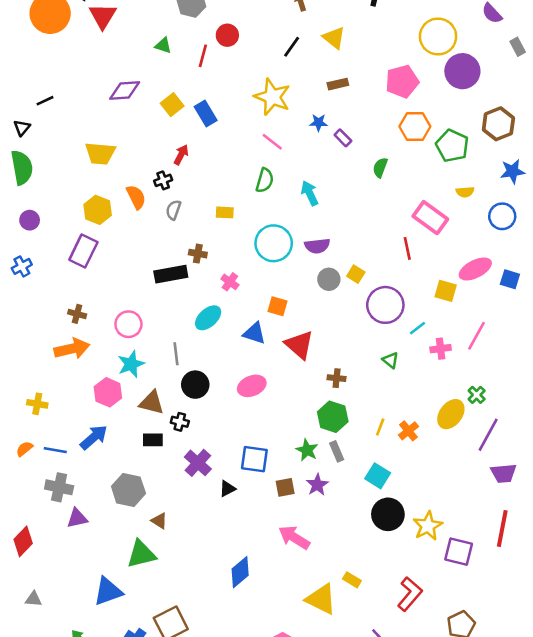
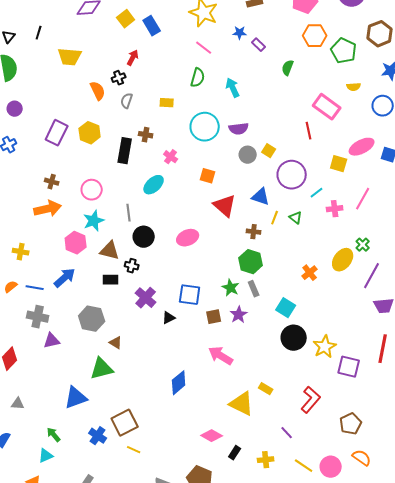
black line: (45, 101) -> (39, 33), moved, turned -48
yellow hexagon: (98, 210) -> (90, 133), moved
black rectangle: (171, 274) -> (125, 151), turned -70
blue triangle: (254, 333) -> (261, 197), moved
yellow line: (380, 427) -> (275, 218), moved

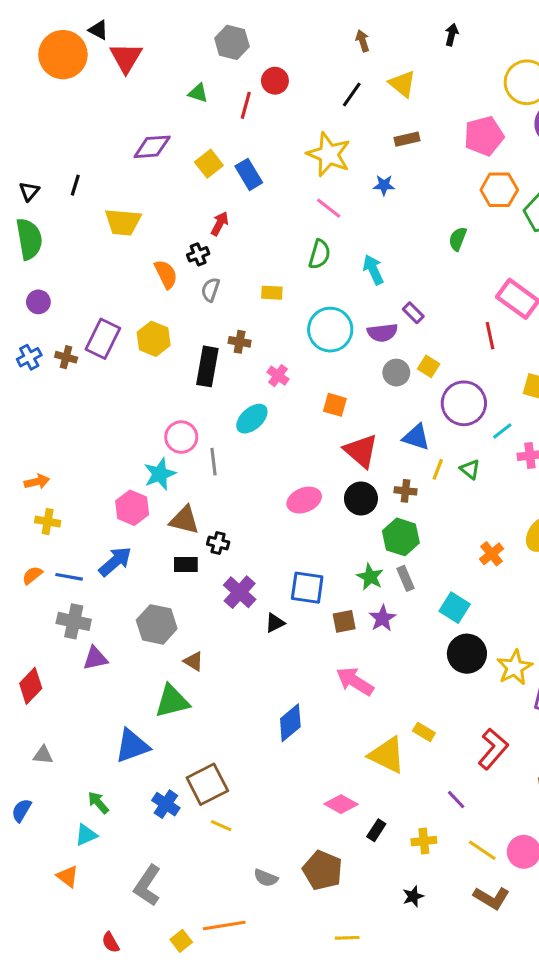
purple rectangle: (259, 45) -> (413, 313), moved
brown cross: (52, 182) -> (66, 357), moved
pink circle: (92, 190) -> (181, 437), moved
orange arrow: (48, 209) -> (37, 482), moved, size x0.6
black circle: (144, 237) -> (361, 499), moved

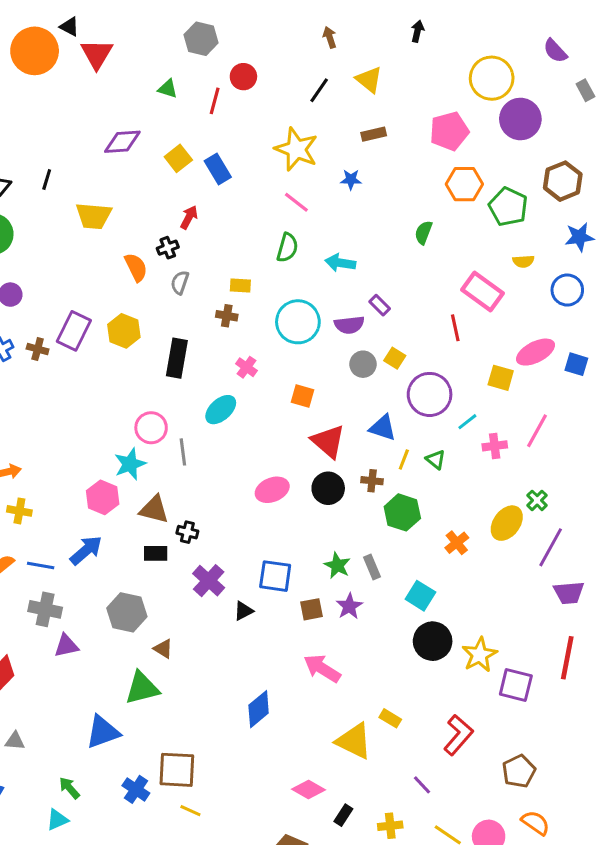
cyan arrow: (373, 270) -> (340, 263), turned -56
brown cross: (240, 342) -> (227, 316), moved
green hexagon: (401, 537) -> (402, 512), moved
brown square: (207, 784) -> (177, 770), turned 30

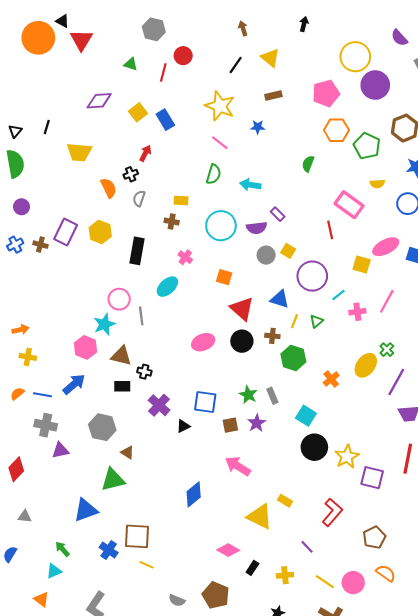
green triangle: (436, 460) -> (316, 321), turned 40

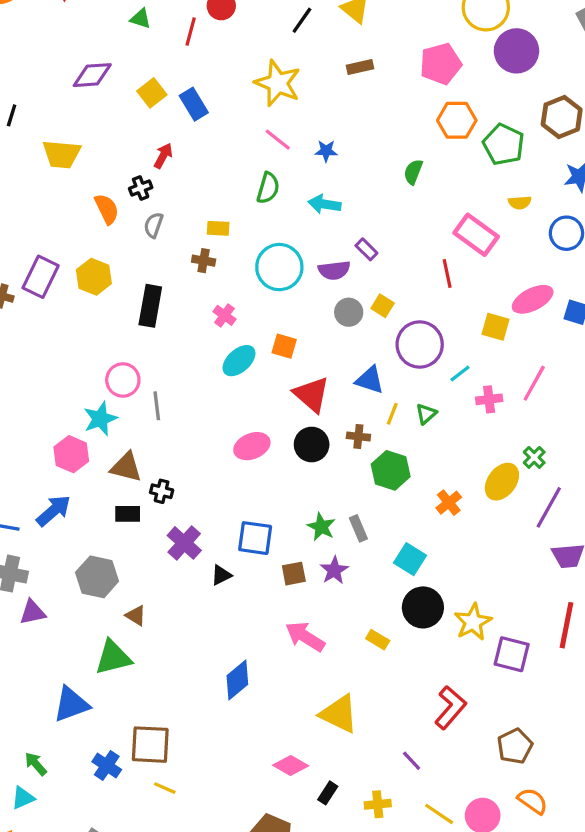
blue star: (258, 127) -> (326, 151), moved
cyan ellipse: (167, 287) -> (239, 361), moved
yellow rectangle: (285, 501) -> (378, 640), moved

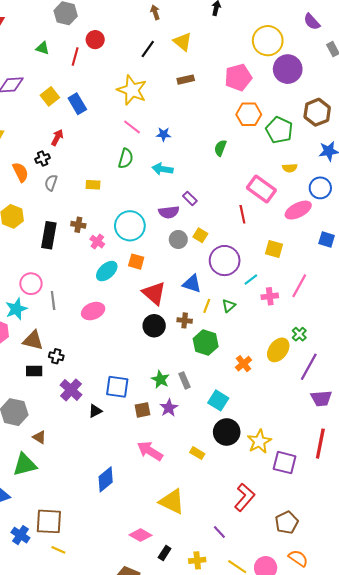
brown cross: (204, 261) -> (78, 225), moved
cyan circle: (279, 267) -> (130, 226), moved
pink ellipse: (533, 299) -> (298, 210), moved
pink ellipse: (252, 446) -> (93, 311), moved

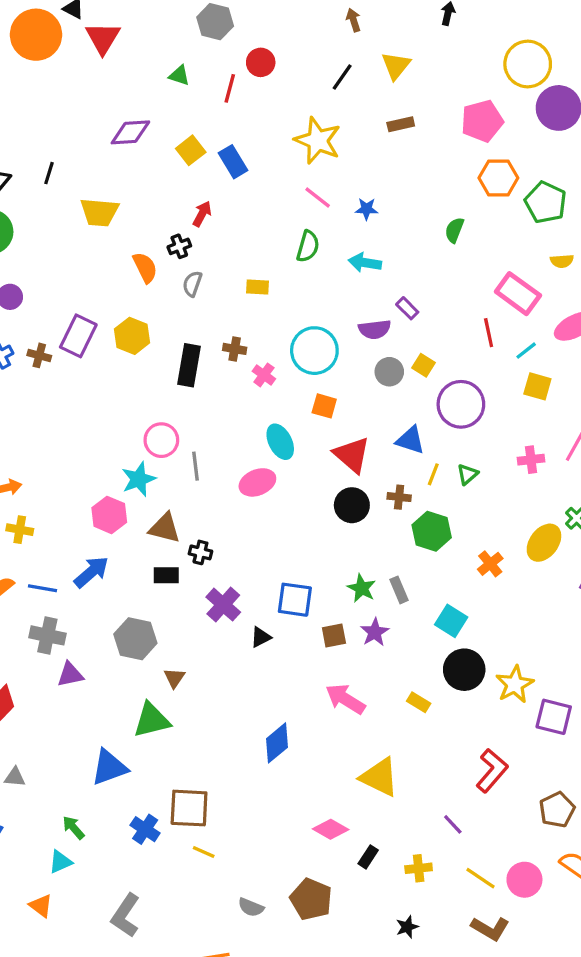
yellow triangle: (182, 42) -> (396, 66), turned 30
cyan ellipse: (107, 271) -> (280, 442), moved, turned -75
cyan line: (251, 279) -> (526, 351), moved
brown triangle: (39, 437) -> (174, 678), turned 32

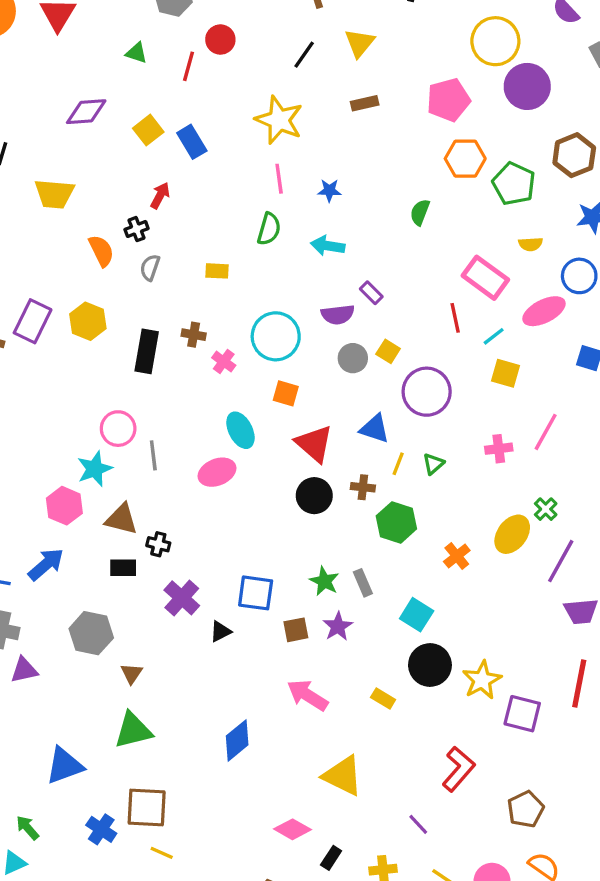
pink line: (318, 198) -> (279, 179), turned 44
green triangle: (152, 720) -> (133, 730), moved

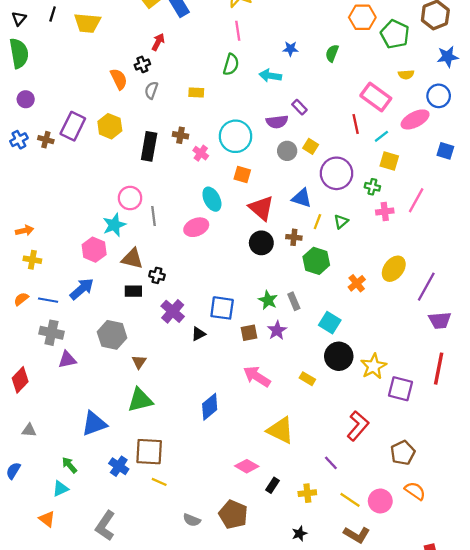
blue star: (329, 190) -> (290, 49), moved
yellow trapezoid: (54, 194) -> (87, 23), moved
green cross: (546, 509) -> (372, 187), moved, turned -32

